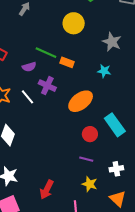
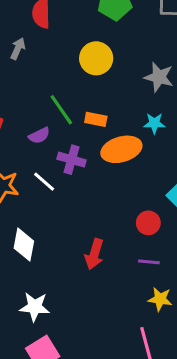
green line: (46, 53) -> (61, 110), turned 40
orange ellipse: (81, 101) -> (121, 149), moved, turned 30
red arrow: (47, 190) -> (94, 254), moved

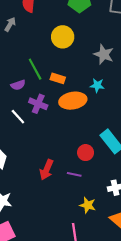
purple line: (149, 262) -> (74, 174), moved

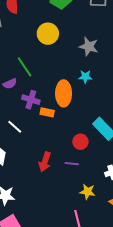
orange rectangle: (58, 78) -> (47, 112), moved
orange ellipse: (73, 101) -> (64, 93), turned -75
white line: (18, 117) -> (15, 127), moved

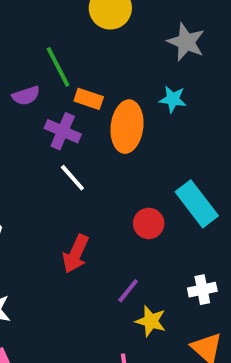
orange rectangle: (47, 112) -> (89, 99), moved
white line: (15, 127) -> (72, 178), moved
purple line: (72, 164) -> (128, 291), moved, turned -64

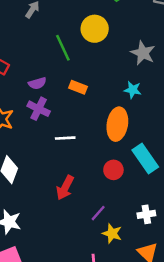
green line: (58, 67) -> (63, 48), moved
orange ellipse: (127, 127) -> (117, 124), moved
purple cross: (63, 131) -> (39, 109), moved
white line: (72, 178) -> (65, 138), turned -54

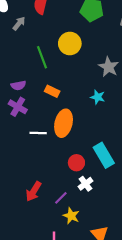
orange ellipse: (117, 124) -> (64, 123), moved
red arrow: (65, 188) -> (34, 191), moved
white cross: (146, 214) -> (85, 184), moved, turned -32

